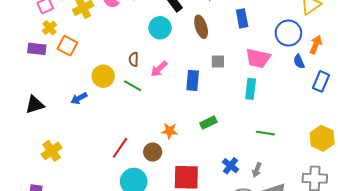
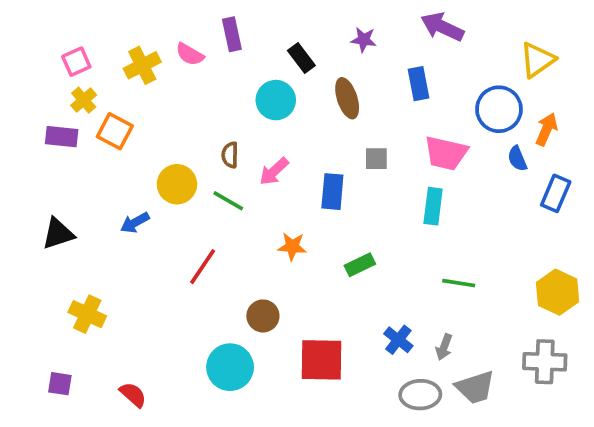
orange star: (169, 131) -> (292, 246), moved
red line: (120, 148) -> (203, 267), moved
yellow cross: (52, 151) -> (87, 314), turned -30

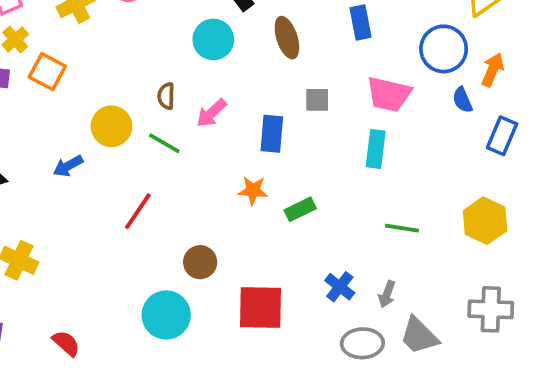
orange star: (292, 246) -> (253, 190), moved
yellow hexagon: (558, 292) -> (485, 221), moved
gray trapezoid: (475, 387) -> (419, 336), turned 63

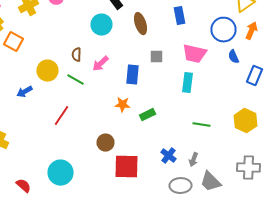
orange arrow: (493, 70) -> (252, 31), moved
brown circle: (200, 262) -> (106, 143), moved
cyan circle: (166, 315) -> (60, 173), moved

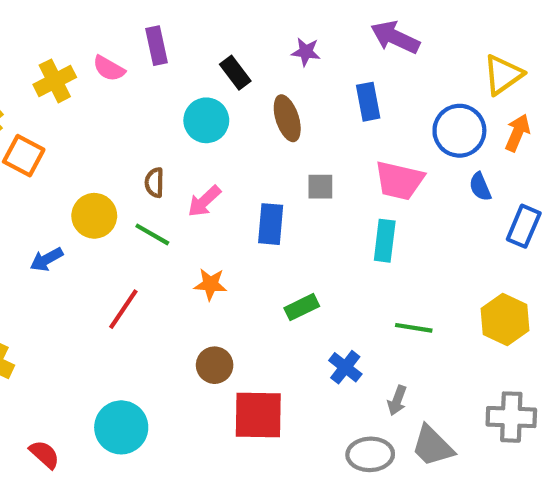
orange star: (122, 105) -> (210, 284), moved
blue cross: (168, 156) -> (345, 367), moved

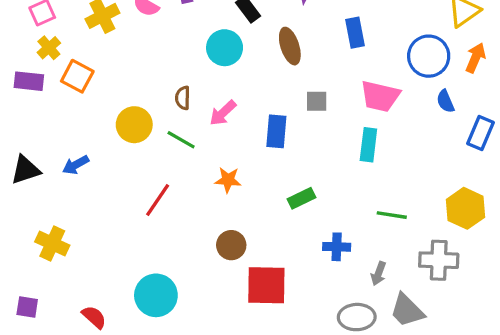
blue arrow: (47, 259) -> (76, 165), moved
blue cross: (345, 367) -> (337, 247), turned -36
gray cross: (511, 417) -> (439, 260), moved

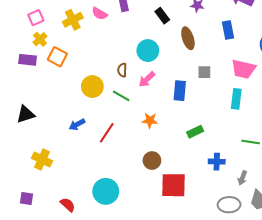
cyan circle: (225, 48) -> (148, 51), moved
blue arrow: (76, 165) -> (77, 125), moved

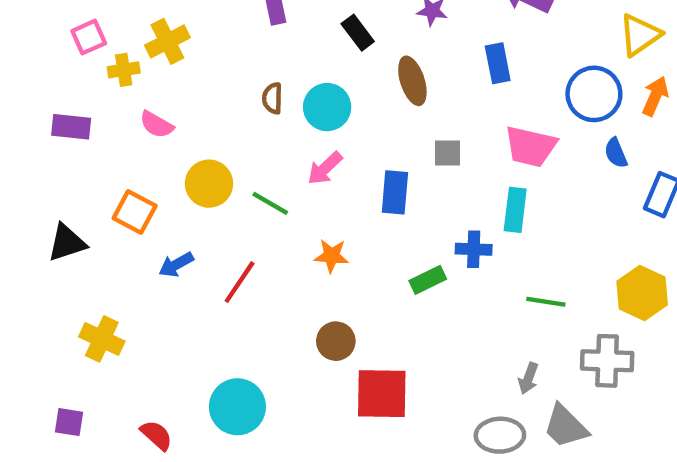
pink semicircle: (100, 14) -> (156, 125), moved
yellow cross: (40, 39) -> (124, 70), moved, turned 32
orange square: (57, 57) -> (135, 212), moved
brown semicircle: (122, 70) -> (272, 98), moved
blue cross: (217, 162) -> (474, 249), moved

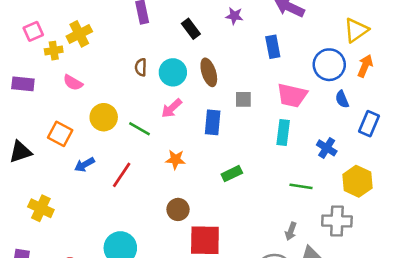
brown ellipse: (412, 81) -> (209, 72), moved
blue cross: (474, 249) -> (327, 148), moved, turned 30

